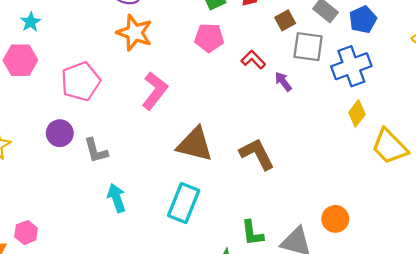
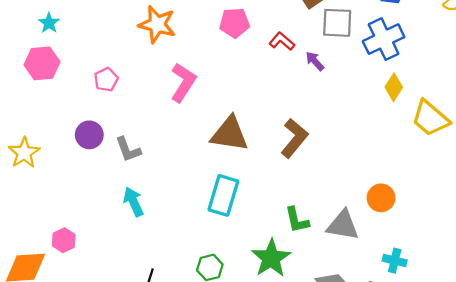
pink pentagon: (81, 81) -> (106, 80), size x0.6
brown L-shape: (257, 154) -> (294, 138), turned 72
cyan arrow: (117, 198) -> (134, 202), moved

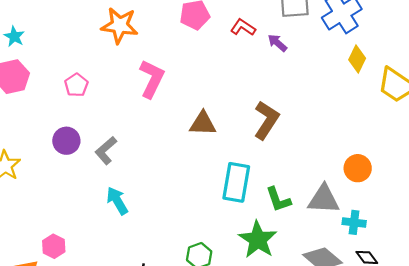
brown triangle: (230, 134) -> (203, 124), size x0.7
gray L-shape: (128, 149) -> (106, 150), turned 76
cyan rectangle: (223, 195) -> (236, 182), moved
cyan cross: (395, 261) -> (354, 222), moved

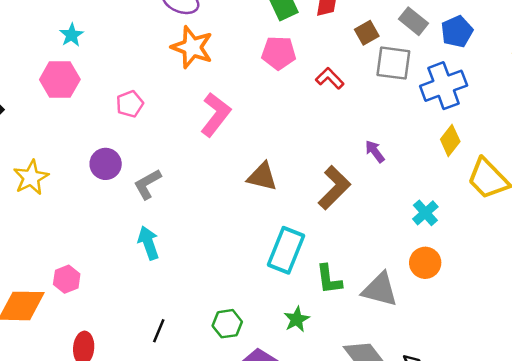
purple arrow: (277, 43) -> (375, 151), moved
cyan cross: (354, 222) -> (425, 213), moved, turned 30
green star: (258, 240) -> (297, 319), size x0.6

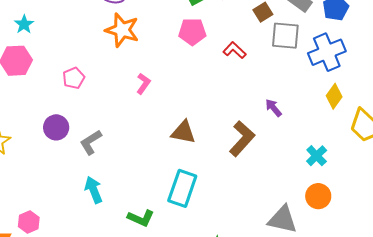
pink L-shape: (216, 115) -> (143, 84), size x0.6
cyan rectangle: (286, 250) -> (182, 188), moved
green L-shape: (329, 279) -> (141, 218), moved, turned -56

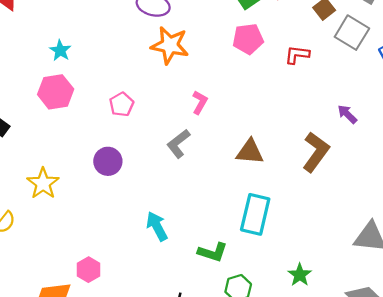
gray square: (285, 36) -> (352, 33), turned 32
red L-shape: (235, 50) -> (297, 55), turned -30
gray L-shape: (91, 142) -> (178, 144), moved

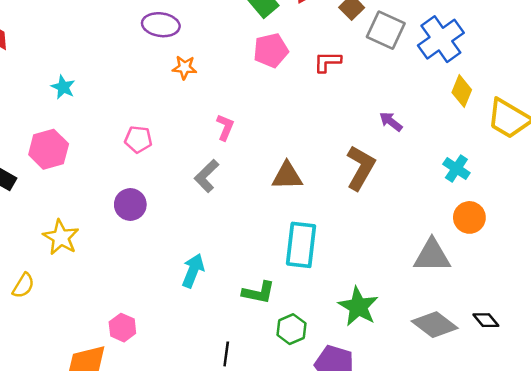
orange star: (170, 45) -> (184, 67), size x0.6
pink hexagon: (56, 92) -> (49, 149), moved
pink pentagon: (122, 104) -> (138, 139), turned -30
cyan arrow: (157, 226) -> (193, 271), turned 56
green star: (300, 275) -> (358, 307), size x1.5

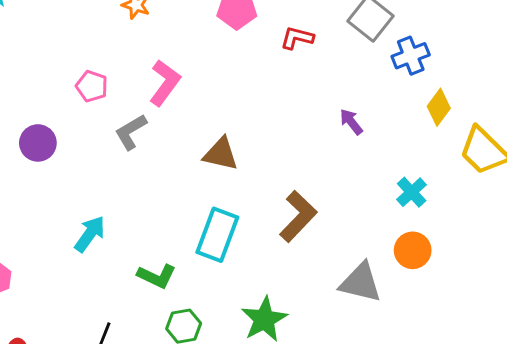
blue cross: (441, 39) -> (411, 56), moved, size x0.7
pink L-shape: (225, 127) -> (165, 83), size x1.5
pink pentagon: (138, 139) -> (92, 86), moved
brown L-shape: (361, 168) -> (298, 216), moved

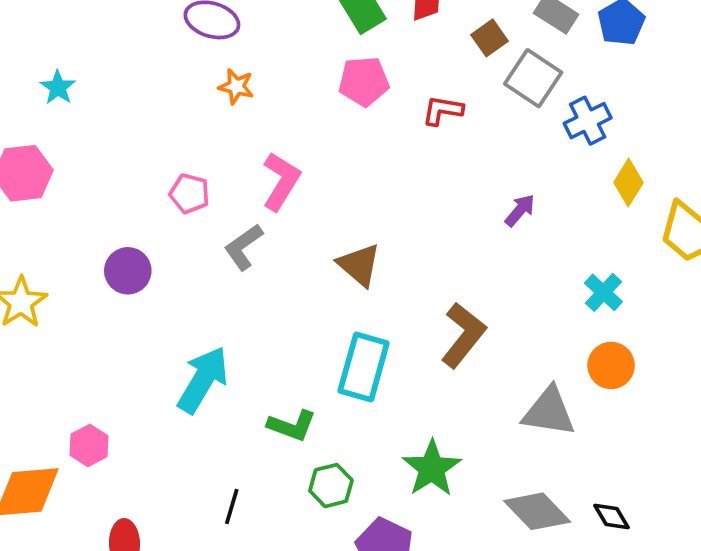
purple arrow: (351, 122) -> (520, 210), turned 84
brown triangle: (221, 154) -> (359, 265), turned 33
cyan arrow: (90, 234) -> (203, 380), size x1.4

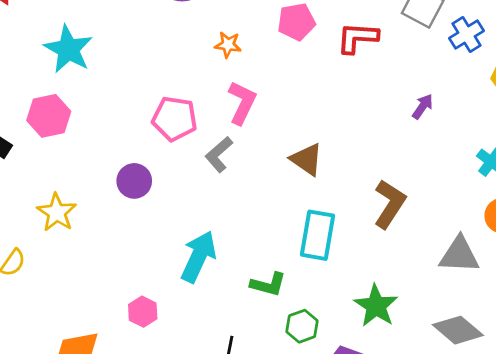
orange star: (236, 86) -> (228, 45), moved
cyan star: (58, 87) -> (68, 49), size x1.8
red L-shape: (443, 110) -> (357, 38), size x1.4
pink pentagon: (190, 194) -> (175, 119), size x1.5
pink hexagon: (89, 445) -> (143, 312), moved

